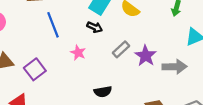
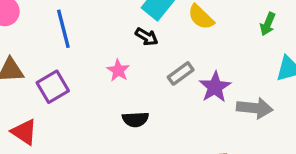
blue line: (53, 25) -> (63, 29), moved
black semicircle: (103, 92) -> (135, 119), moved

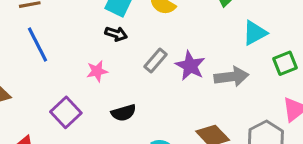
pink star: (118, 70) -> (97, 71), turned -30
purple square: (53, 87) -> (66, 112), moved

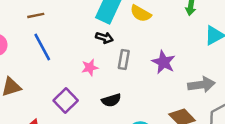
gray rectangle: (155, 61) -> (124, 59), moved, turned -30
gray arrow: (231, 77) -> (201, 85), moved

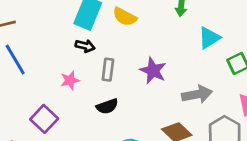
black semicircle: (111, 100) -> (107, 106), moved

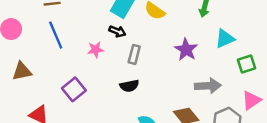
purple star: (153, 71) -> (186, 50), moved
pink star: (70, 80) -> (96, 50), moved

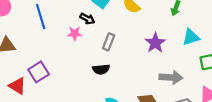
black arrow: (117, 31) -> (87, 19), moved
purple square: (74, 89) -> (39, 72), moved

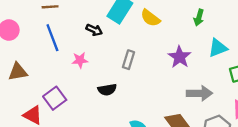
black arrow: (87, 19) -> (94, 30), moved
pink star: (75, 34) -> (80, 60), moved
black semicircle: (101, 69) -> (107, 90), moved

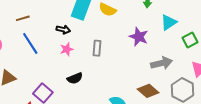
pink star: (80, 60) -> (67, 49), moved
black semicircle: (107, 90) -> (75, 78), moved

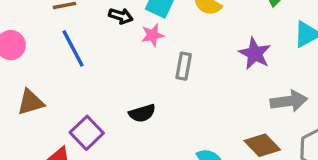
black arrow: (63, 30) -> (121, 16), moved
pink star: (67, 49) -> (153, 35), moved

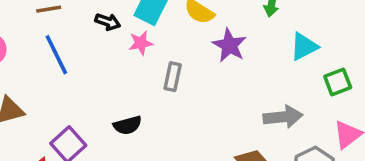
purple star: (255, 54) -> (229, 45), moved

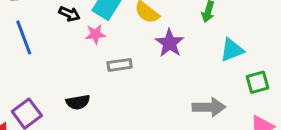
gray rectangle: (173, 77) -> (120, 65), turned 65

